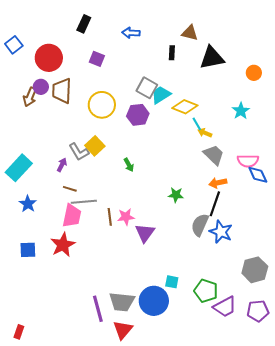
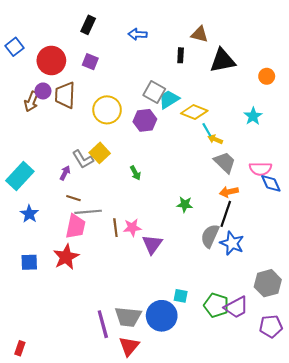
purple square: (97, 59) -> (90, 62), moved
purple trapezoid: (225, 307) -> (236, 307), moved

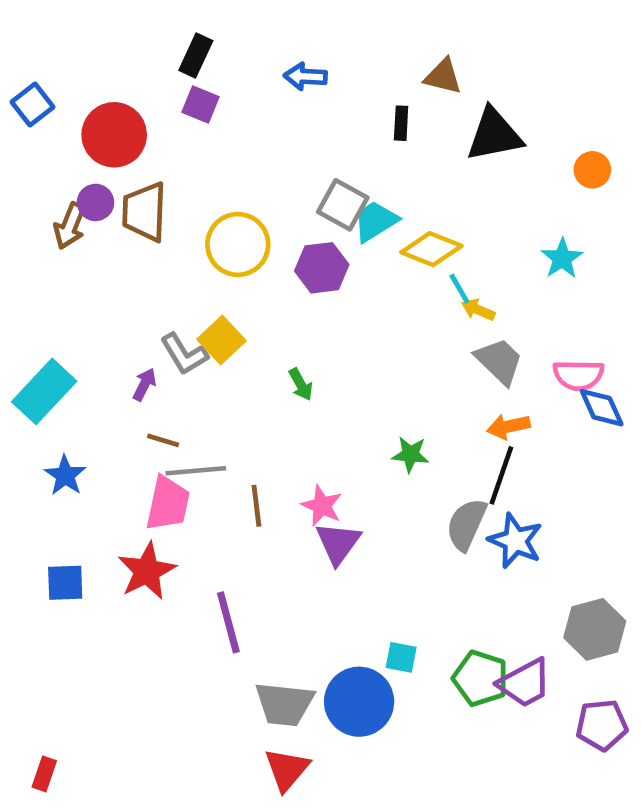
purple square: (90, 62) -> (200, 104), moved
pink star: (132, 228) -> (322, 506), moved, turned 30
purple line: (103, 324) -> (228, 622), moved

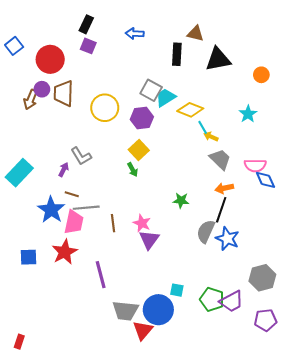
black rectangle: (401, 123) -> (177, 54), size x1.5
yellow square: (221, 340) -> (139, 150), moved
blue star: (65, 475) -> (51, 210), moved, size x1.5
red triangle: (287, 769) -> (143, 330), moved

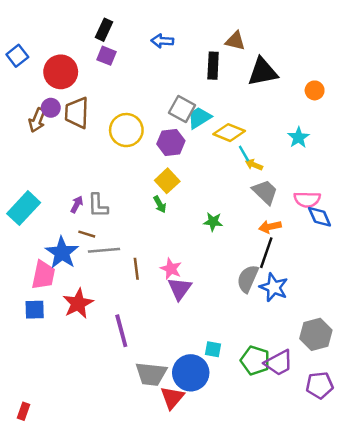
gray L-shape: (81, 156) -> (98, 206), moved, turned 30
green star: (181, 200) -> (213, 222), moved
pink trapezoid: (74, 222) -> (43, 275), moved

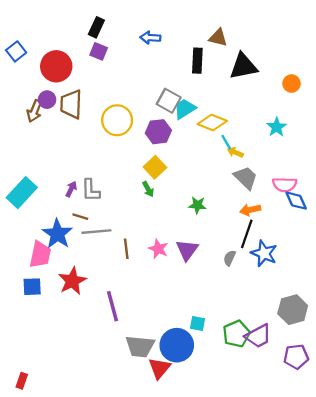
gray semicircle: (248, 279) -> (230, 258), size x0.6
blue star: (274, 287) -> (264, 253), moved
purple triangle: (180, 289) -> (187, 250), moved
green pentagon: (255, 360) -> (236, 334), turned 30

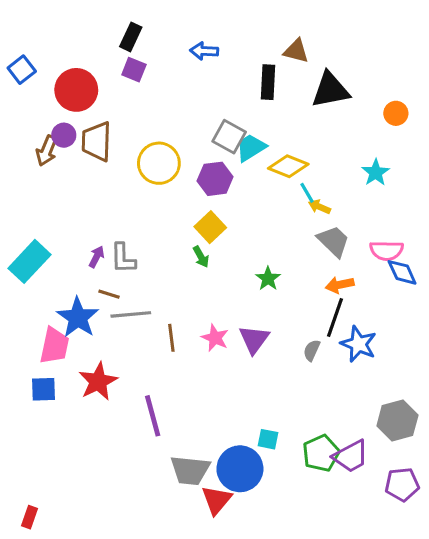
green star: (197, 205) -> (268, 279), turned 30

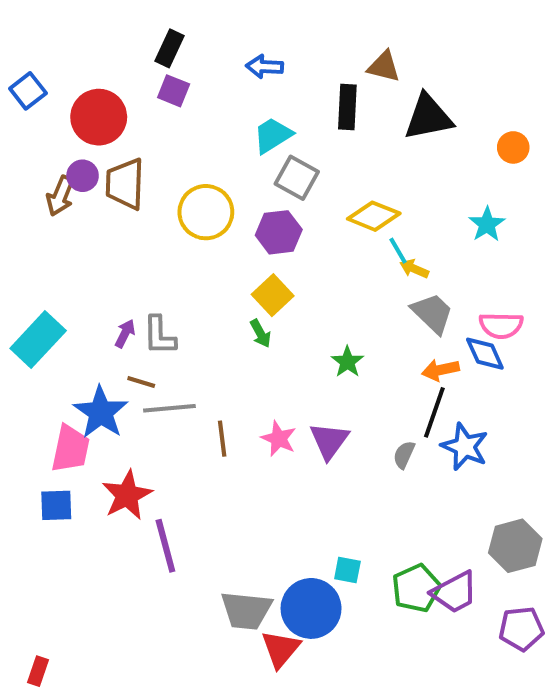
cyan trapezoid: (251, 148) -> (273, 135), moved
blue diamond: (402, 272) -> (485, 354), moved
purple line: (153, 416) -> (165, 546), moved

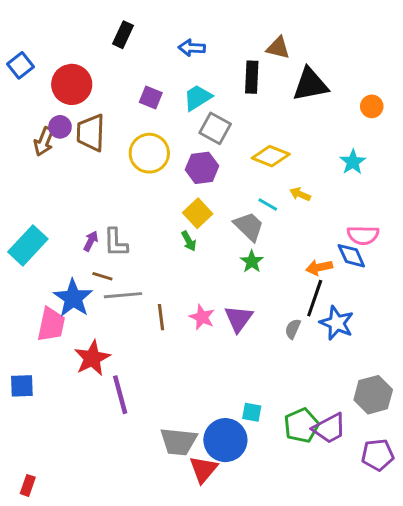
purple square: (174, 91) -> (151, 98), moved
cyan line: (398, 251) -> (268, 204), moved, turned -30
gray trapezoid: (432, 313) -> (249, 226), moved
blue square: (56, 505) -> (22, 386), moved

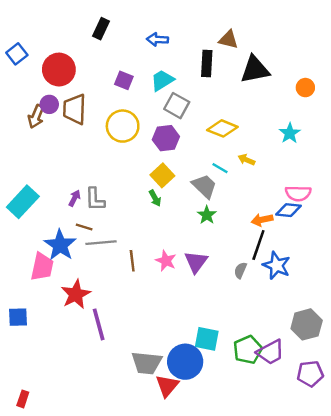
blue diamond: (351, 256) -> (289, 210), turned -60
cyan square: (252, 412) -> (207, 339), size x1.5

